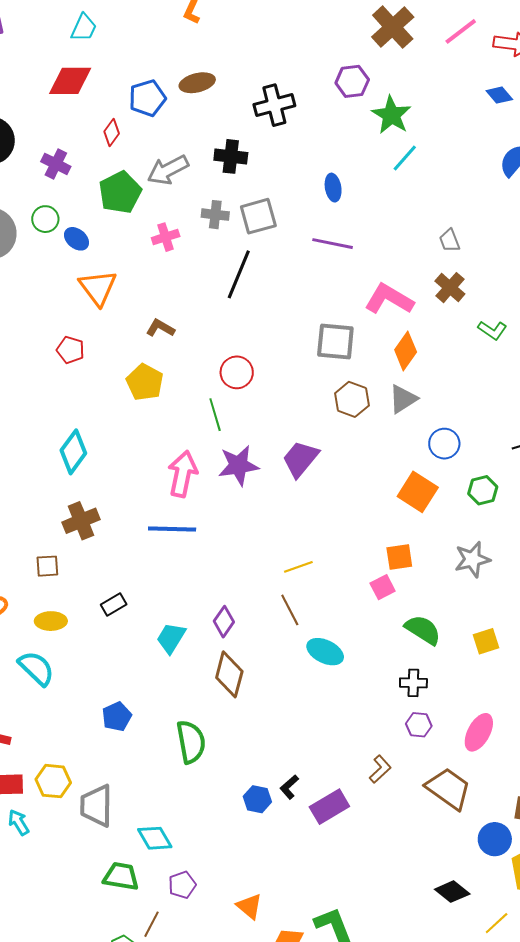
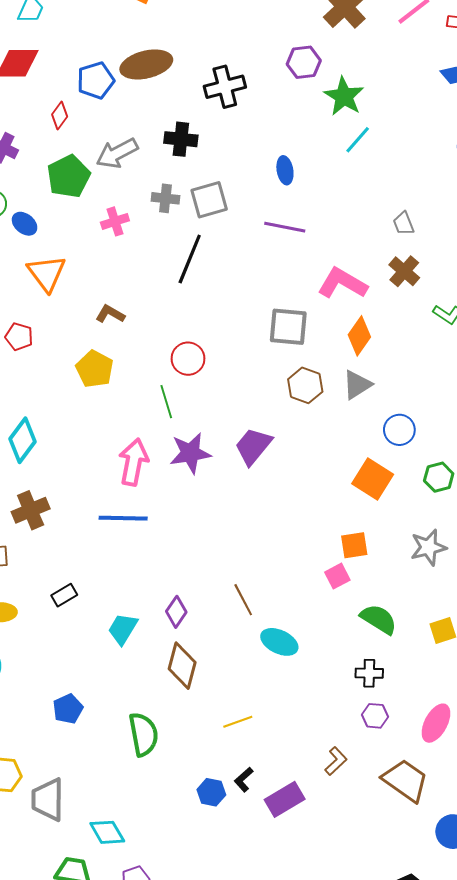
brown ellipse: (197, 83) -> (146, 64), size x1.4
yellow line: (298, 567) -> (238, 722), moved

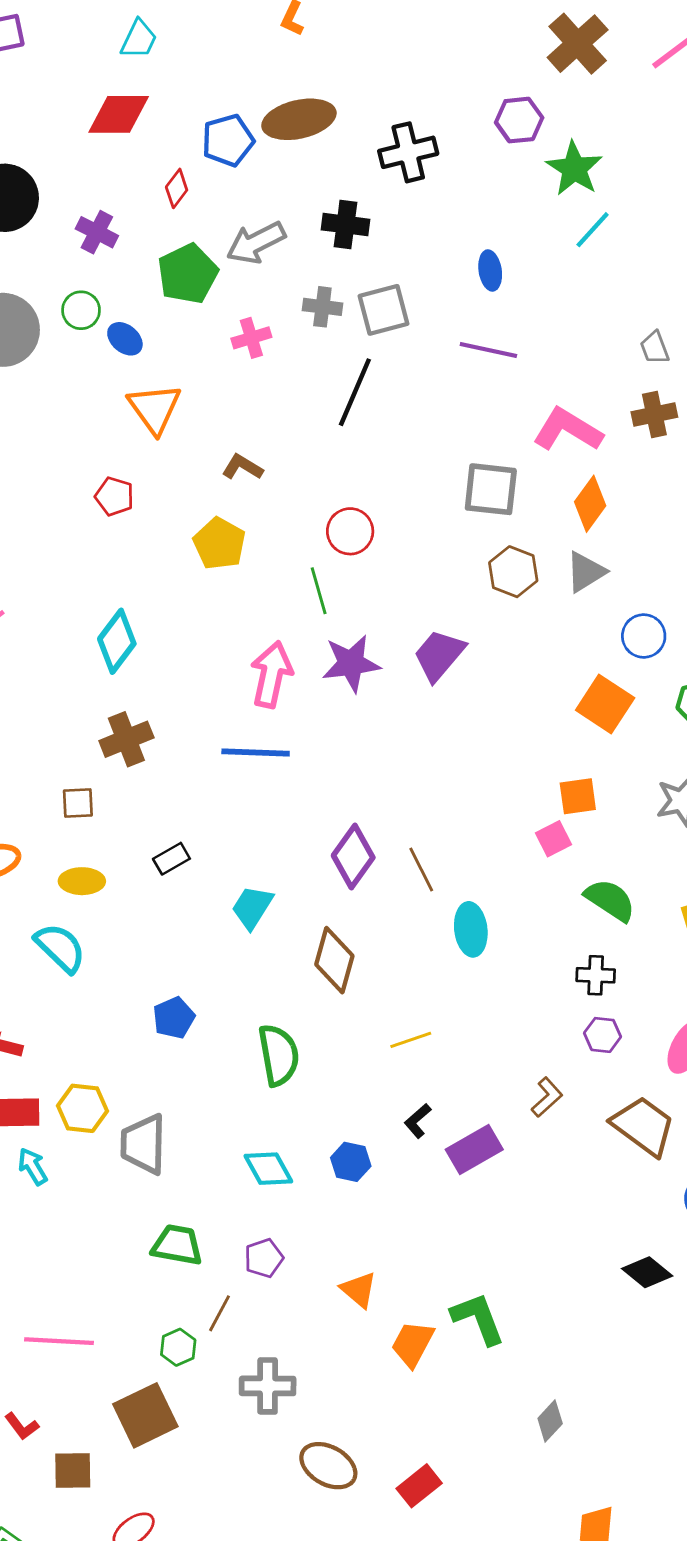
brown cross: (404, 271) -> (654, 414), turned 36
purple diamond: (176, 612) -> (353, 857), moved, size x1.4
cyan ellipse: (279, 642) -> (471, 929), turned 57
blue hexagon: (211, 792) -> (351, 1162), moved
cyan diamond: (107, 832) -> (268, 1169), moved

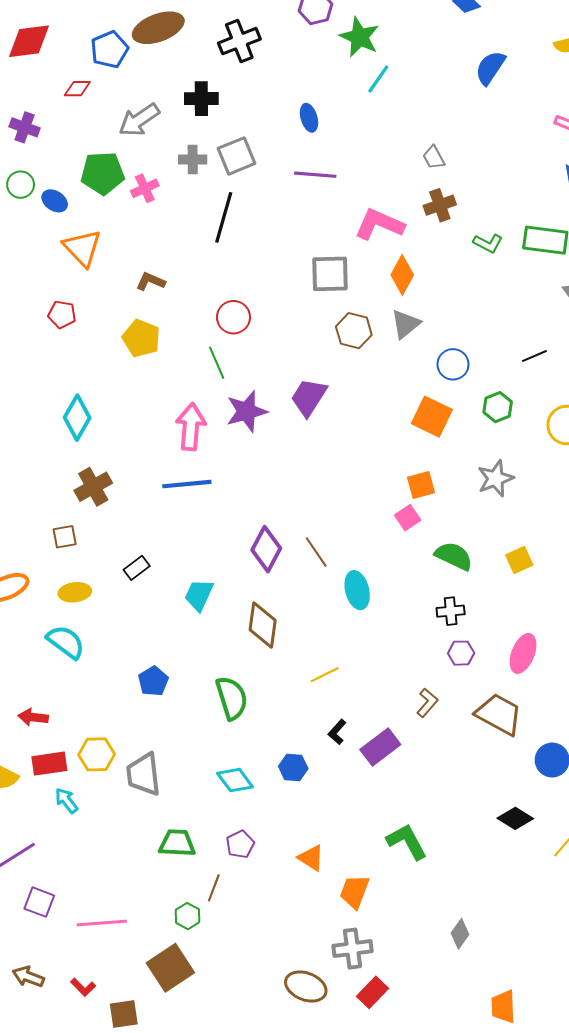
red diamond: (177, 188) -> (77, 89), turned 60
green pentagon: (188, 274) -> (103, 173), moved, turned 30
green L-shape: (478, 1318) -> (407, 842), moved
gray cross: (268, 1386) -> (353, 949), moved

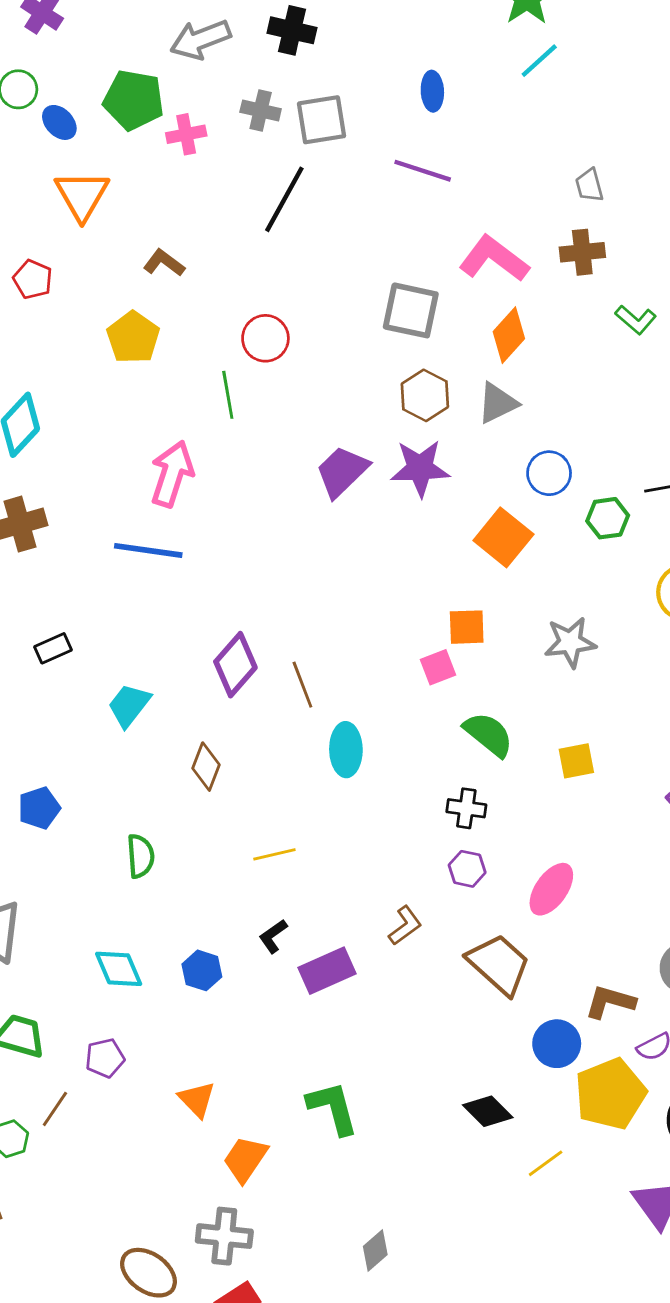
green hexagon: (498, 407) -> (608, 518), moved
purple star: (247, 411) -> (420, 468), moved
brown diamond: (263, 625) -> (206, 767), size x0.7
green semicircle: (232, 698) -> (140, 856), size x0.7

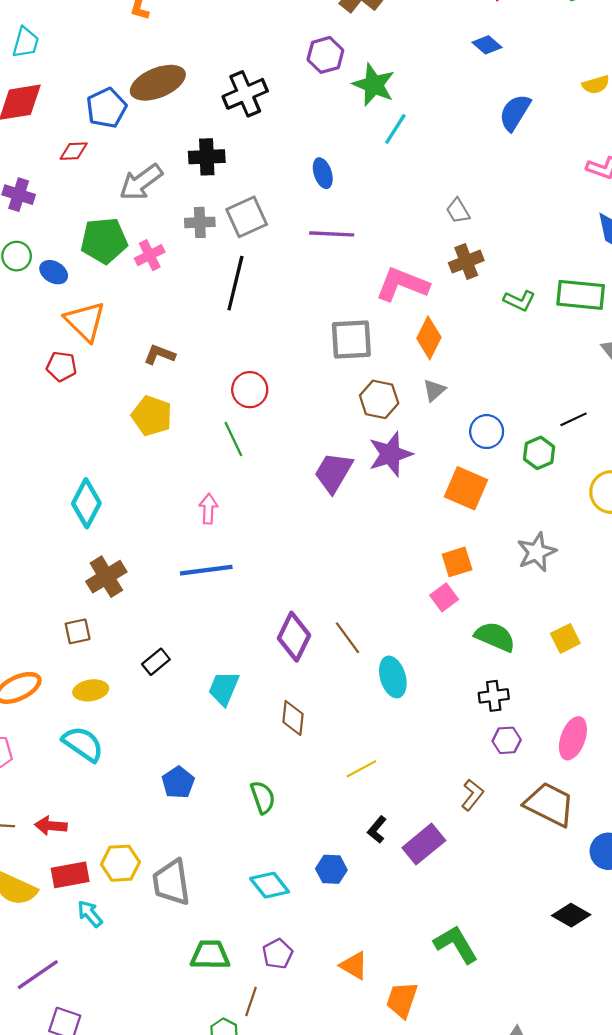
red pentagon: (33, 279) -> (61, 366), moved
gray triangle: (497, 403) -> (434, 390), size x0.7
pink arrow: (172, 474) -> (208, 509), size x0.6

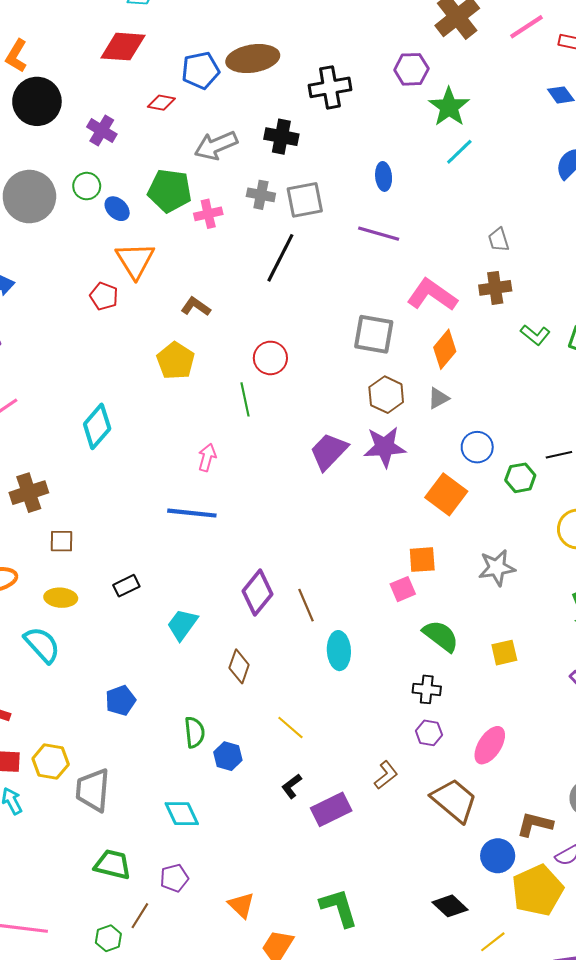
brown cross: (106, 577) -> (29, 493), moved
yellow line: (361, 769) -> (290, 727), turned 56
blue hexagon: (331, 869) -> (228, 756), moved

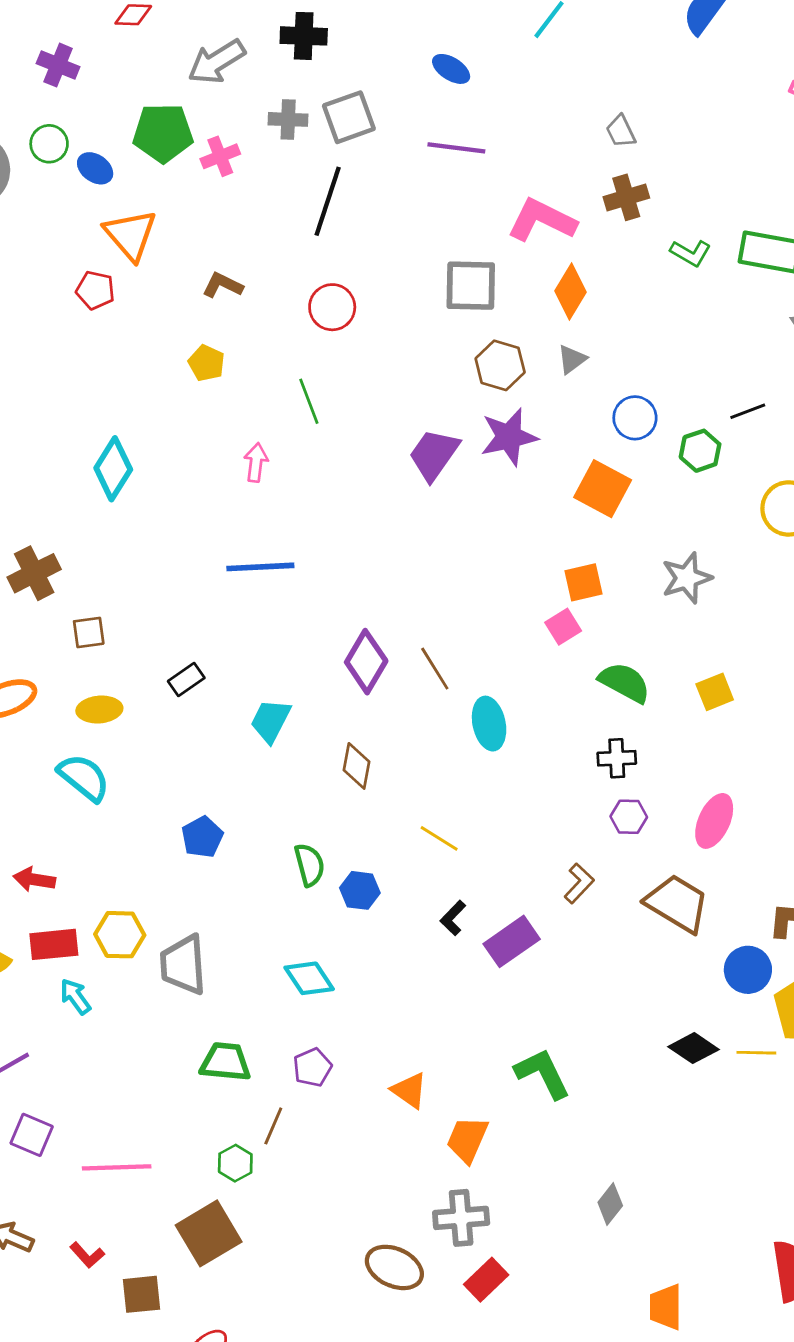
blue ellipse: (384, 176) -> (451, 69), turned -44
red circle: (270, 358) -> (332, 307), moved
yellow pentagon: (176, 361) -> (206, 363), size x0.7
pink arrow: (207, 458) -> (256, 462), moved
yellow line: (493, 942) -> (756, 1053), moved, turned 48

